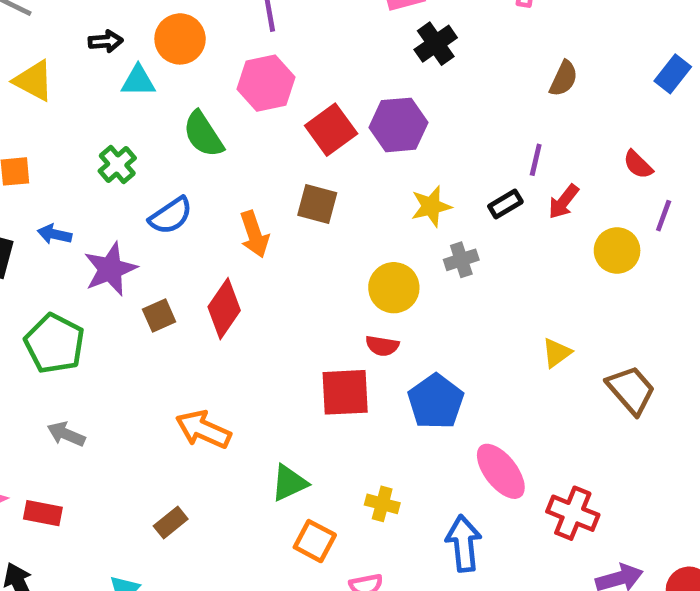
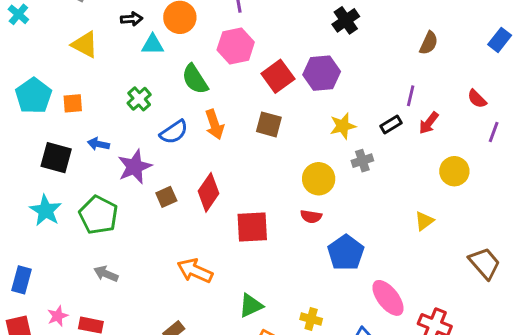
orange arrow: (254, 234) -> (215, 124), moved
yellow circle: (617, 250) -> (454, 171), moved
brown trapezoid: (631, 390) -> (485, 263), moved
red square: (345, 392) -> (252, 227), moved

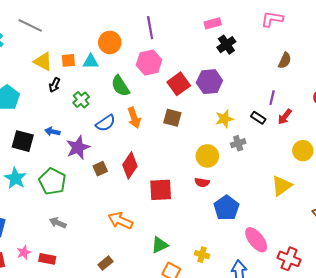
black arrow: (132, 19) -> (55, 85), moved, turned 120
orange square: (73, 103) -> (68, 60), moved
black rectangle: (391, 124) -> (258, 118), turned 64
yellow triangle: (424, 221) -> (282, 186), size x1.5

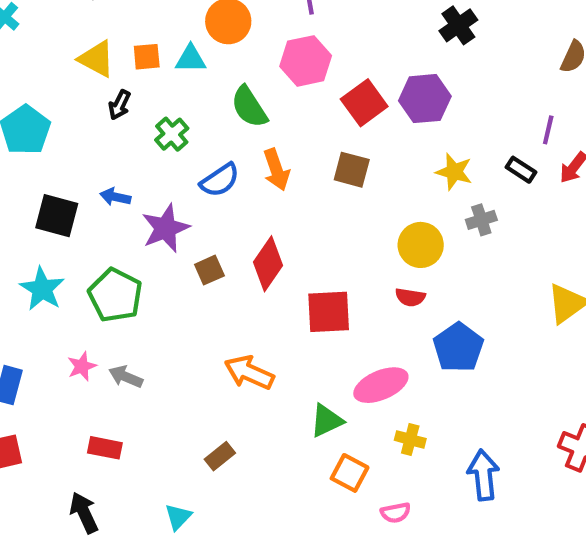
yellow star: (224, 119) -> (454, 172), turned 30
pink ellipse: (256, 240) -> (381, 385), moved, turned -75
pink star: (24, 252) -> (82, 366), moved

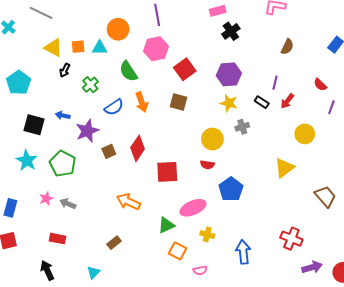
purple hexagon: (425, 99) -> (229, 74), moved

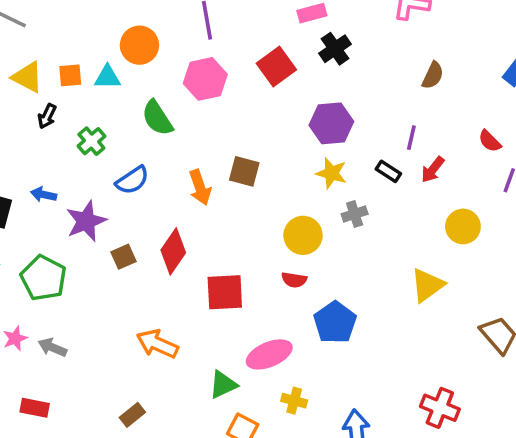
red square: (185, 69) -> (276, 66), moved
orange arrow: (142, 102) -> (200, 187), moved

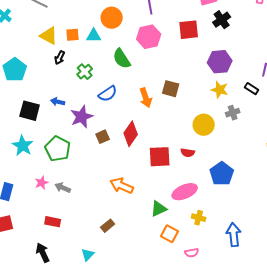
red square: (276, 66) -> (189, 30), turned 30
red semicircle: (294, 280) -> (188, 153), moved

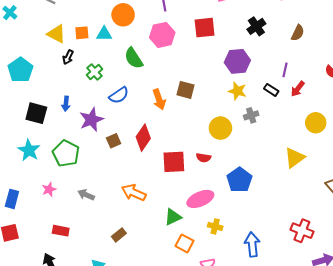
black cross: (222, 20) -> (256, 26), moved
blue arrow: (58, 102) -> (66, 104), turned -96
gray arrow: (63, 188) -> (86, 195), moved

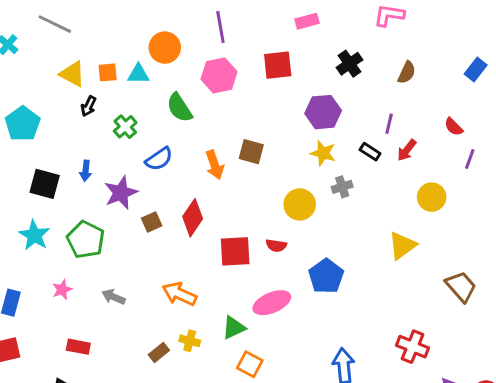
yellow cross: (215, 226) -> (190, 341), moved

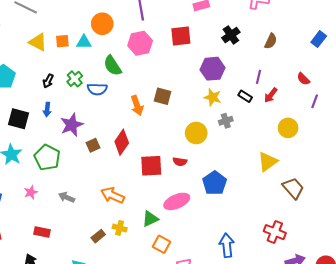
black arrow: (89, 106) -> (48, 81), moved
blue semicircle: (159, 159) -> (97, 89), moved, turned 36
brown trapezoid: (461, 287) -> (293, 188), moved

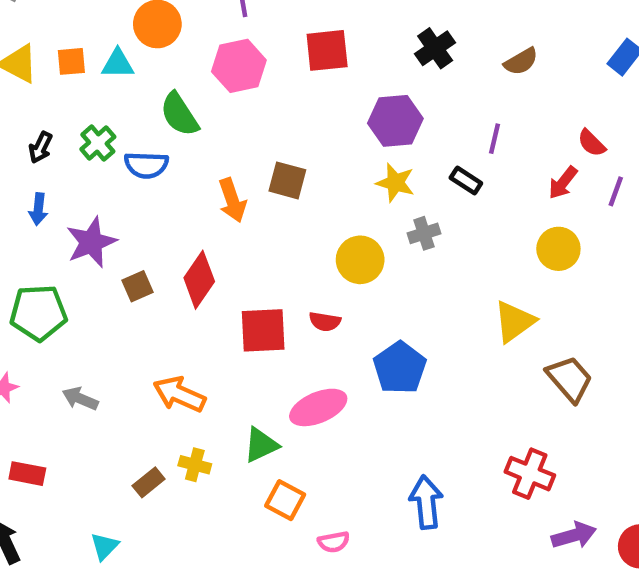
brown semicircle: (271, 41) -> (521, 61), turned 35
red arrow: (271, 95) -> (563, 183), moved
green pentagon: (47, 158) -> (38, 313), turned -30

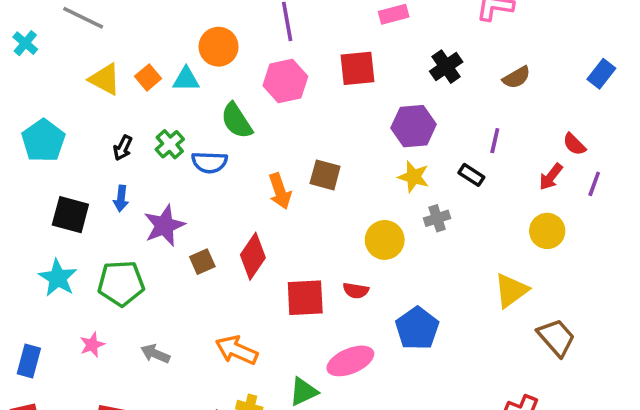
orange square: (71, 61) -> (148, 77), turned -35

